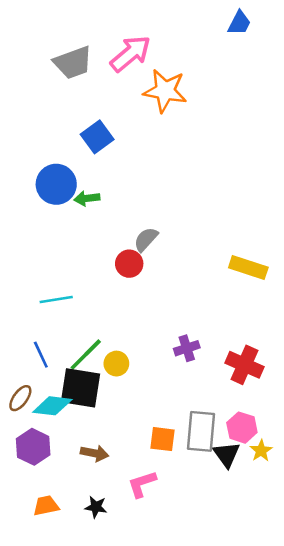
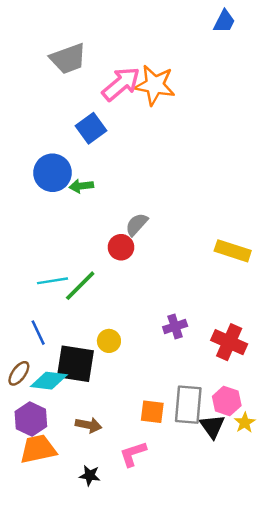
pink arrow: (130, 54) -> (121, 84), moved
green line: (86, 355) -> (80, 286), moved
orange trapezoid: (46, 506) -> (38, 449), moved, size x1.5

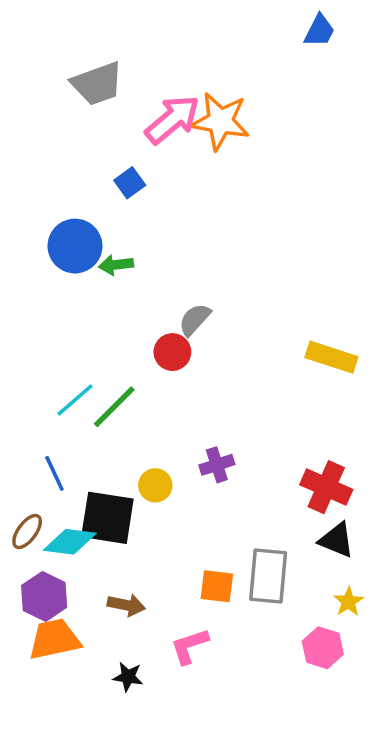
blue square: (91, 128) -> (130, 183), size x0.7
cyan line: (53, 281) -> (75, 400), turned -32
purple cross: (175, 327) -> (217, 465), moved
pink hexagon: (227, 401) -> (323, 648), moved
black triangle: (212, 426) -> (337, 540), moved, turned -32

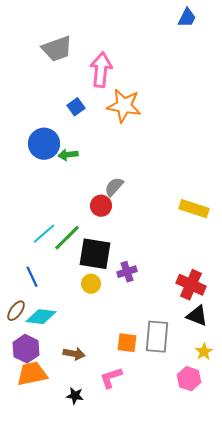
pink arrow: (172, 120) -> (101, 70), turned -44
orange star: (220, 121) -> (124, 106), moved
black square: (107, 518) -> (95, 254), moved

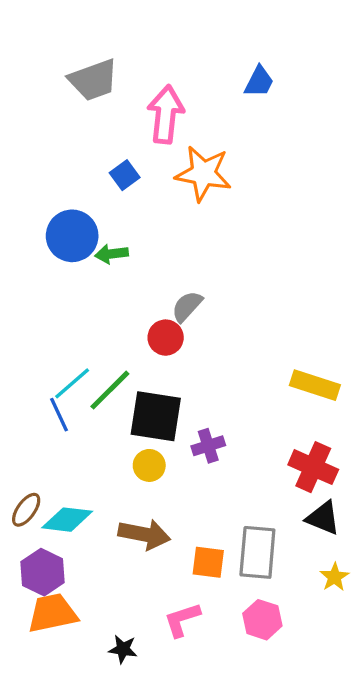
blue trapezoid: (187, 18) -> (259, 82), moved
yellow rectangle: (194, 209) -> (315, 385), moved
blue line: (32, 277) -> (59, 415), moved
brown arrow: (74, 354) -> (144, 534), moved, size x1.4
pink hexagon: (189, 379) -> (262, 620), moved

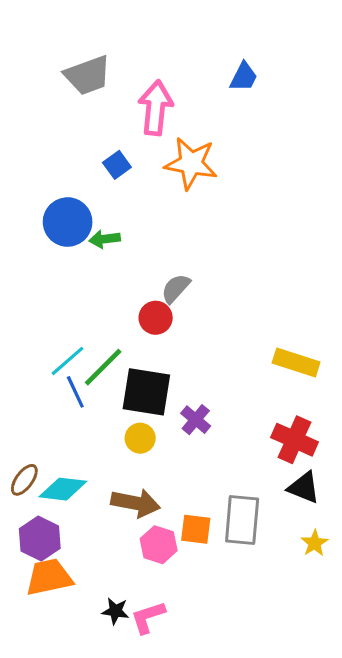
blue line: (59, 415) -> (75, 392), moved
purple cross: (208, 446) -> (196, 420), turned -32
pink L-shape: (182, 620) -> (148, 617), moved
pink hexagon: (262, 620) -> (159, 545), moved

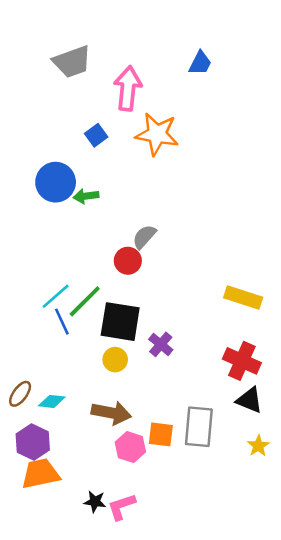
cyan diamond: (63, 489) -> (52, 401), size x0.7

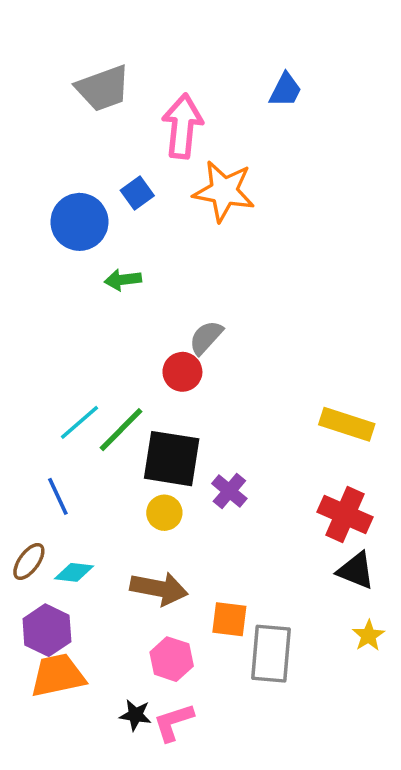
blue circle: (56, 182) -> (79, 222), moved
blue line: (62, 322) -> (58, 496), moved
gray rectangle: (199, 427) -> (271, 654), moved
pink hexagon: (130, 447) -> (172, 659), moved

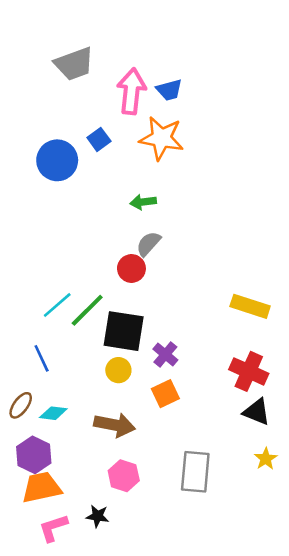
blue trapezoid: (285, 90) -> (169, 90), moved, turned 48
green arrow: (123, 280) -> (143, 202), moved
orange square: (229, 619) -> (165, 394), moved, turned -32
pink L-shape: (173, 722) -> (53, 528), moved

